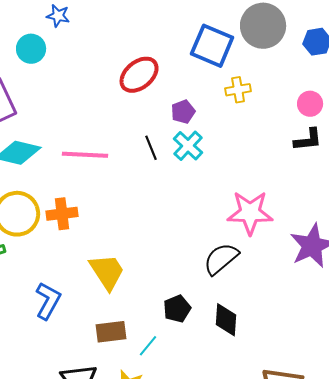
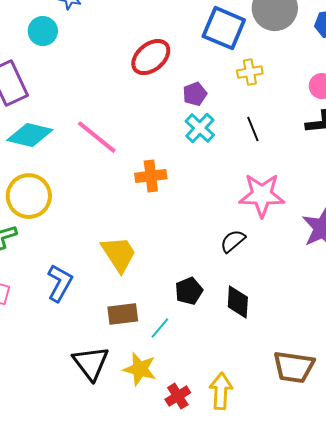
black line: (151, 148) -> (253, 129), moved
pink line: (85, 155) -> (97, 137), turned 36
orange cross: (62, 214) -> (151, 176), moved
black semicircle: (221, 259) -> (233, 241), size x0.7

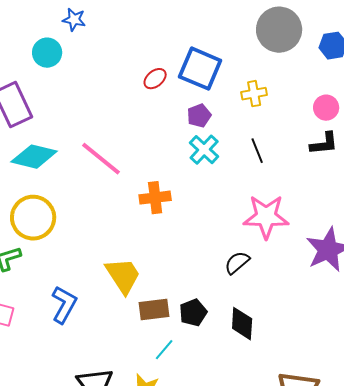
blue square: (224, 28) -> (200, 69), moved
red ellipse: (151, 57) -> (155, 79), size x0.6
brown rectangle: (123, 314) -> (154, 310), moved

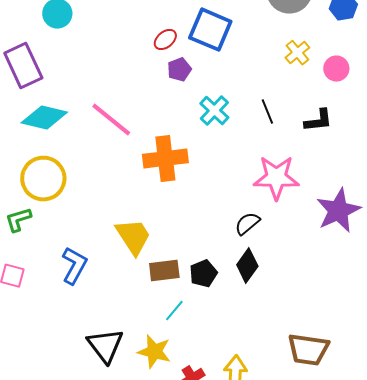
yellow cross: (254, 94) -> (297, 53), moved, turned -30
purple pentagon: (199, 116) -> (179, 70), moved
black L-shape: (324, 144) -> (318, 121), moved
orange cross: (155, 198) -> (165, 159), size x1.4
black diamond: (242, 324) -> (247, 266), moved, turned 32

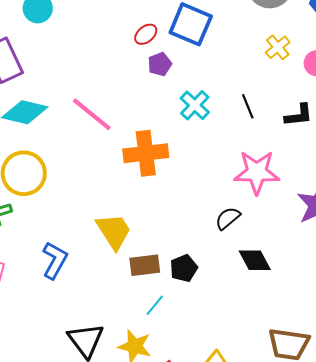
black diamond: (247, 266) -> (255, 260), moved, turned -64

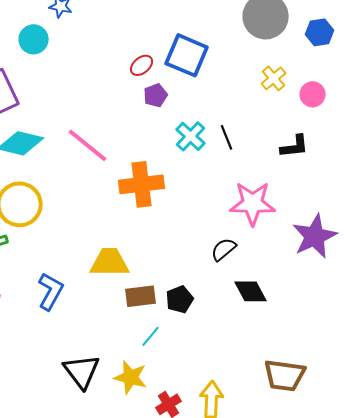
black line: (248, 106) -> (227, 137), moved
yellow trapezoid: (114, 231) -> (110, 262), turned -57

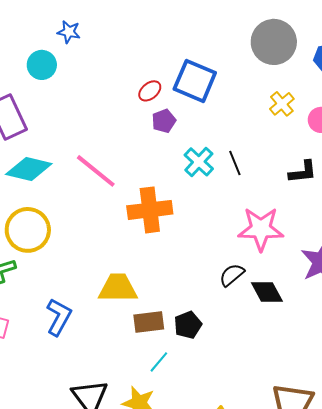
black diamond: (251, 291) -> (267, 292), moved

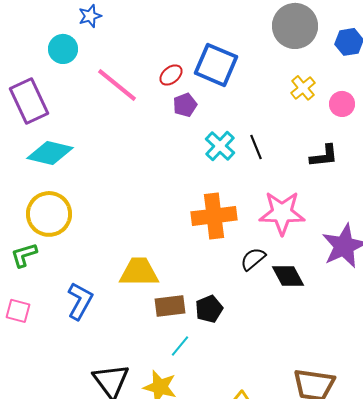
blue star: (69, 32) -> (90, 16), turned -30
pink line: (96, 171) -> (117, 85), moved
orange cross: (150, 210) -> (214, 216), moved

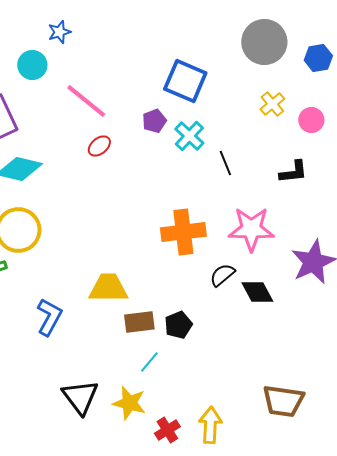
red ellipse: (171, 75) -> (99, 146), moved
cyan cross: (220, 146) -> (189, 136), moved

